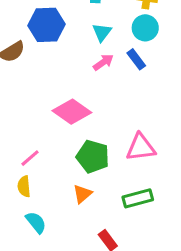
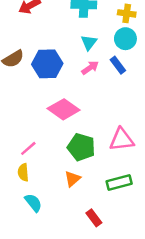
blue hexagon: (46, 25) -> (47, 64), moved

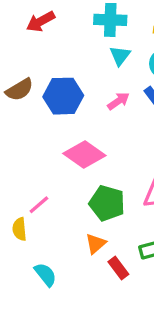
cyan triangle: (89, 42) -> (120, 56), moved
yellow semicircle: (23, 172) -> (19, 229), moved
red rectangle: (94, 218) -> (118, 268), moved

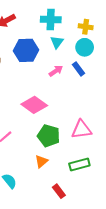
blue hexagon: (63, 96) -> (26, 50), moved
red rectangle: (118, 268) -> (59, 191), moved

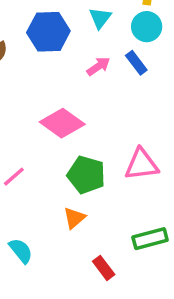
green rectangle: (79, 164) -> (150, 239), moved

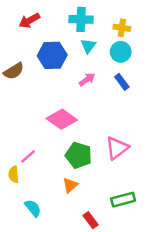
blue rectangle: (136, 63) -> (122, 82), moved
pink triangle: (141, 164) -> (117, 148), turned -30

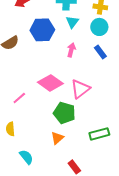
pink arrow: (87, 79) -> (71, 50), turned -40
pink triangle: (117, 148) -> (80, 89), moved
pink line: (28, 156) -> (19, 98), moved
green rectangle: (123, 200) -> (99, 134), moved

